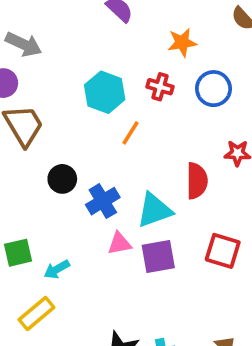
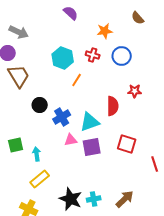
cyan arrow: (57, 269) -> (37, 154), turned 112
yellow rectangle: (36, 314) -> (40, 179), moved

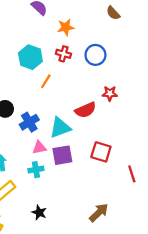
orange star: (105, 31) -> (66, 27), moved
red semicircle: (113, 106) -> (86, 110), turned 66
black star: (71, 199) -> (39, 213), size x0.6
cyan cross: (94, 199) -> (36, 170), moved

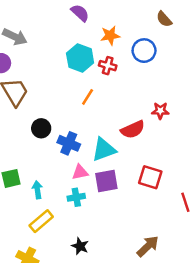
blue circle: (95, 55) -> (144, 51), moved
cyan hexagon: (30, 57) -> (80, 58), moved
blue cross: (29, 122) -> (69, 143), turned -36

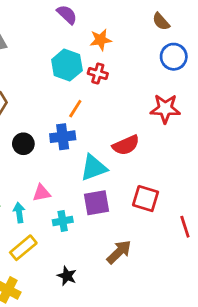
blue circle: (144, 51) -> (174, 57), moved
red star: (160, 111) -> (165, 109), moved, size x1.5
blue cross: (69, 143) -> (63, 137), moved, turned -30
pink triangle: (80, 172) -> (42, 193), moved
brown arrow: (148, 246) -> (119, 252), moved

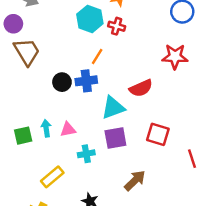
black circle: (23, 144) -> (62, 82), moved
cyan arrow: (19, 213) -> (46, 128), moved

